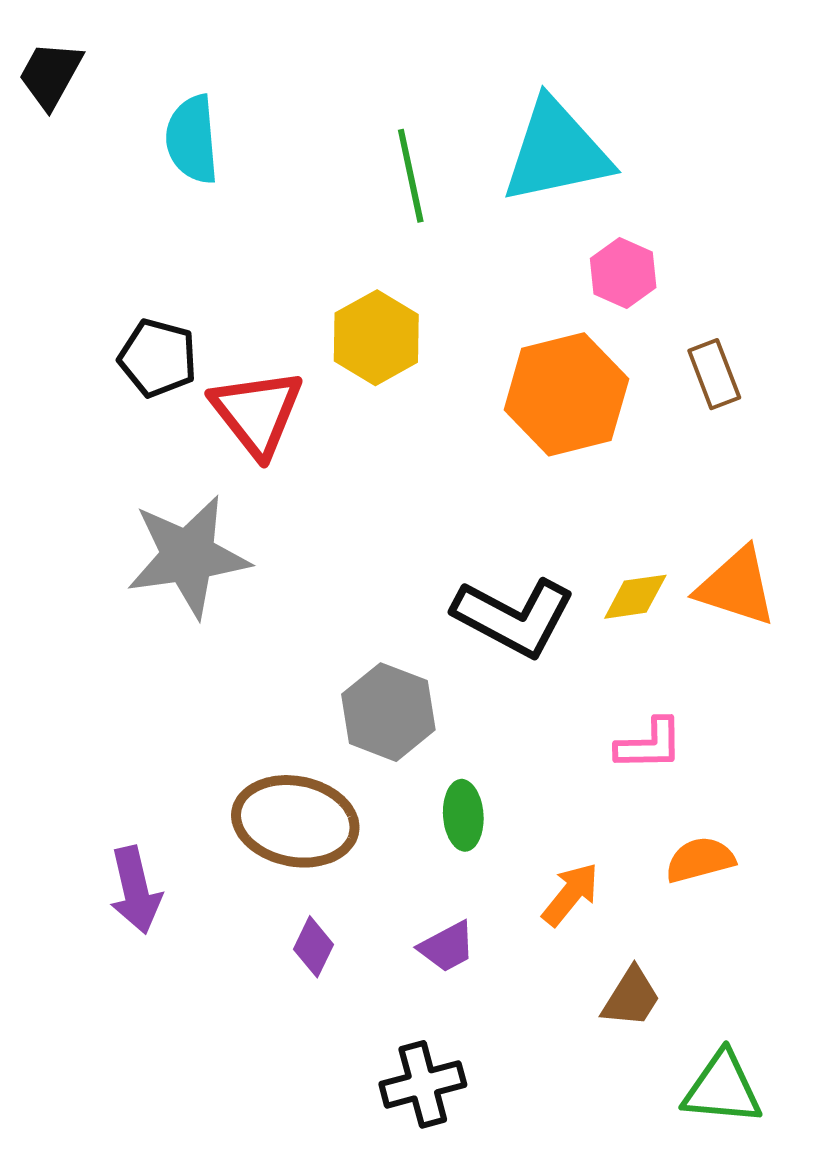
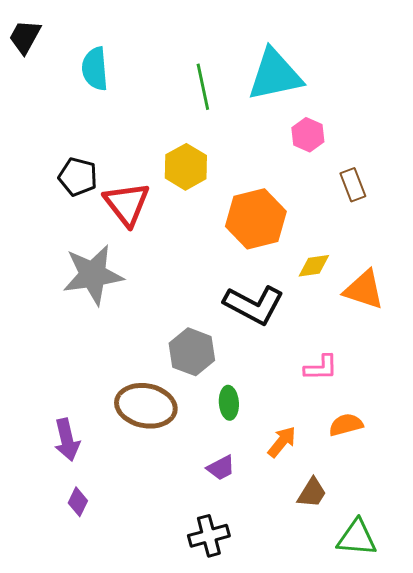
orange hexagon: (566, 394) -> (256, 219), moved
yellow diamond: (635, 597) -> (314, 266), moved
purple diamond: (314, 947) -> (78, 502), moved

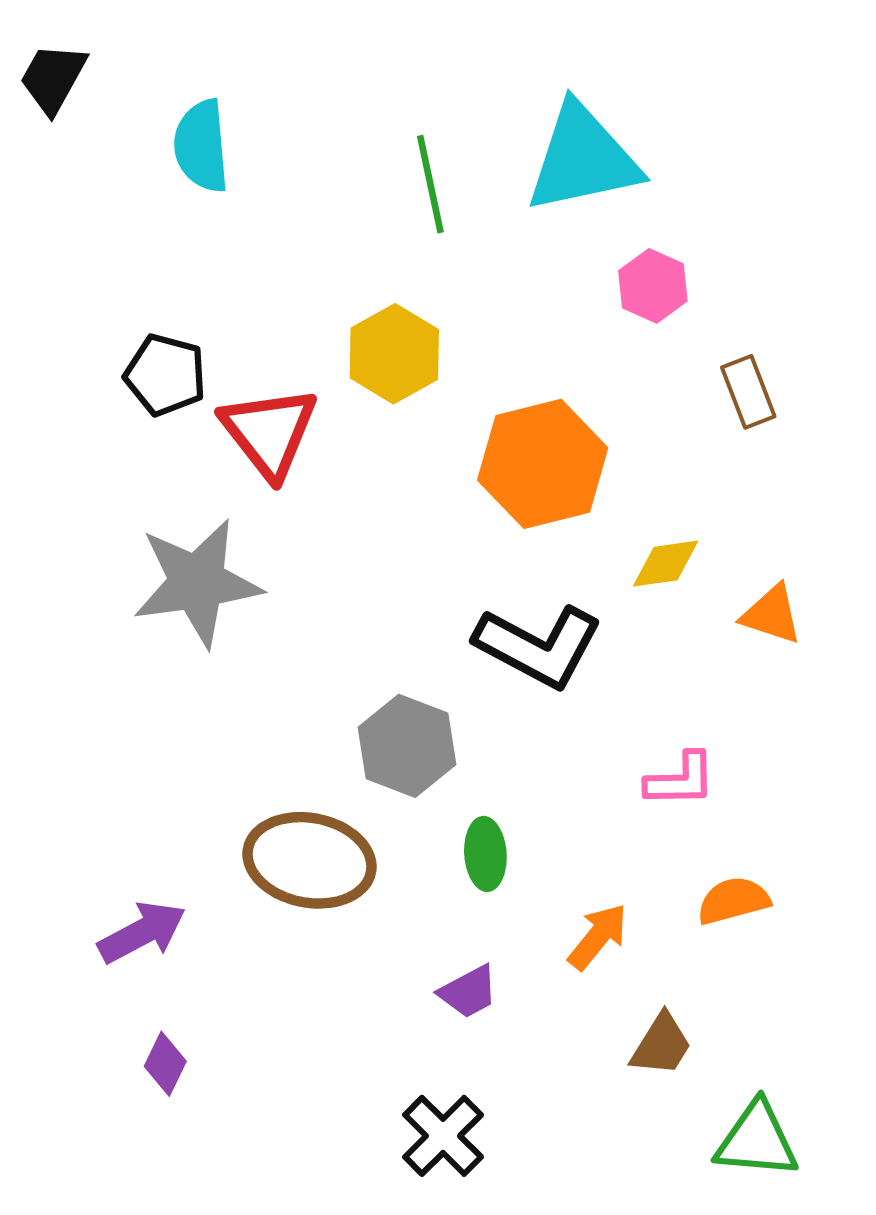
orange triangle: (364, 290) -> (772, 614), size x0.7
purple arrow: (67, 440) -> (142, 932), turned -105
black cross: (209, 536) -> (443, 1136), turned -30

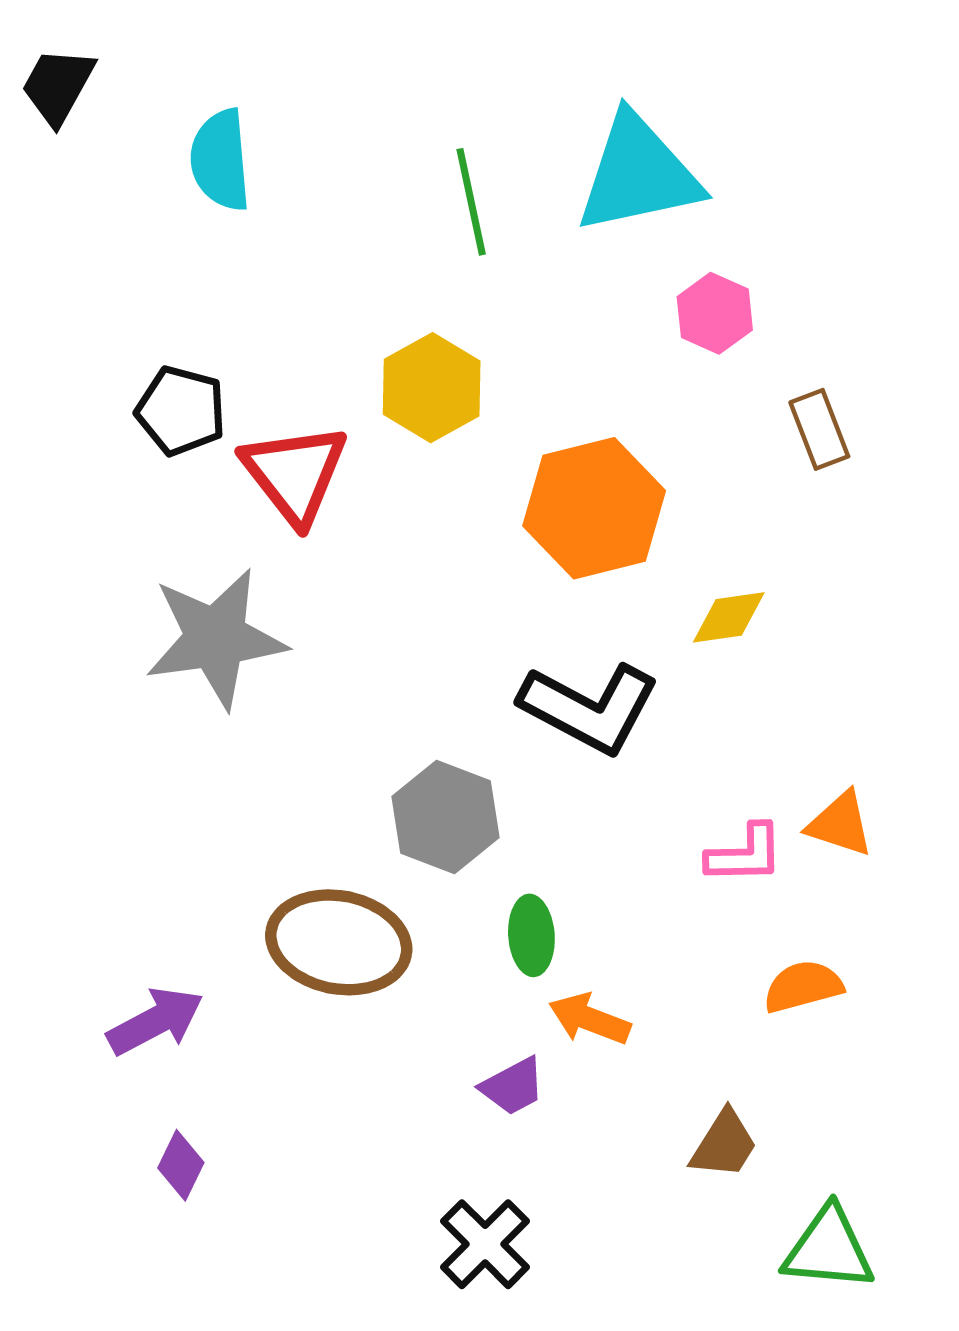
orange triangle: (772, 614) -> (840, 824), moved
orange arrow: (598, 937) -> (589, 1019), moved, turned -108

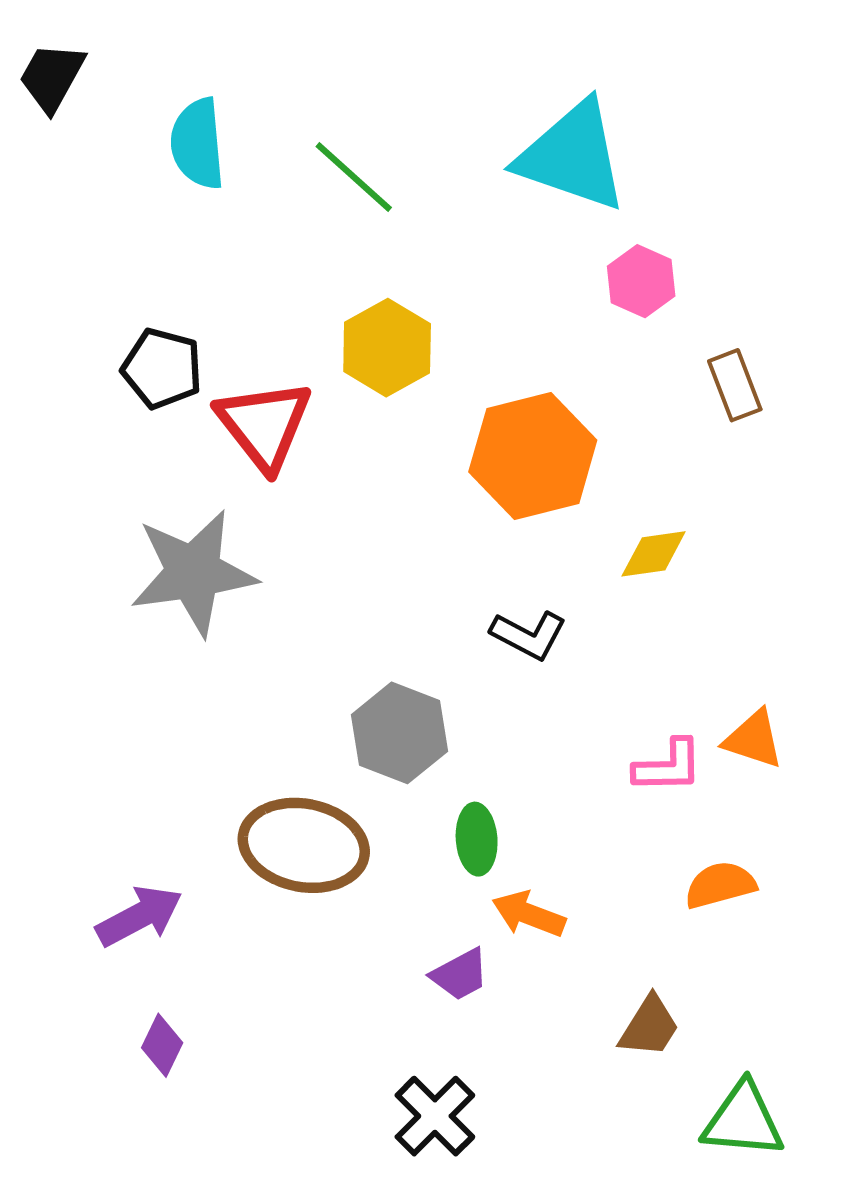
cyan triangle: (638, 174) -> (572, 156), turned 31
green line: (471, 202) -> (354, 177), moved, turned -36
black L-shape: (589, 708) -> (529, 635), size x0.6

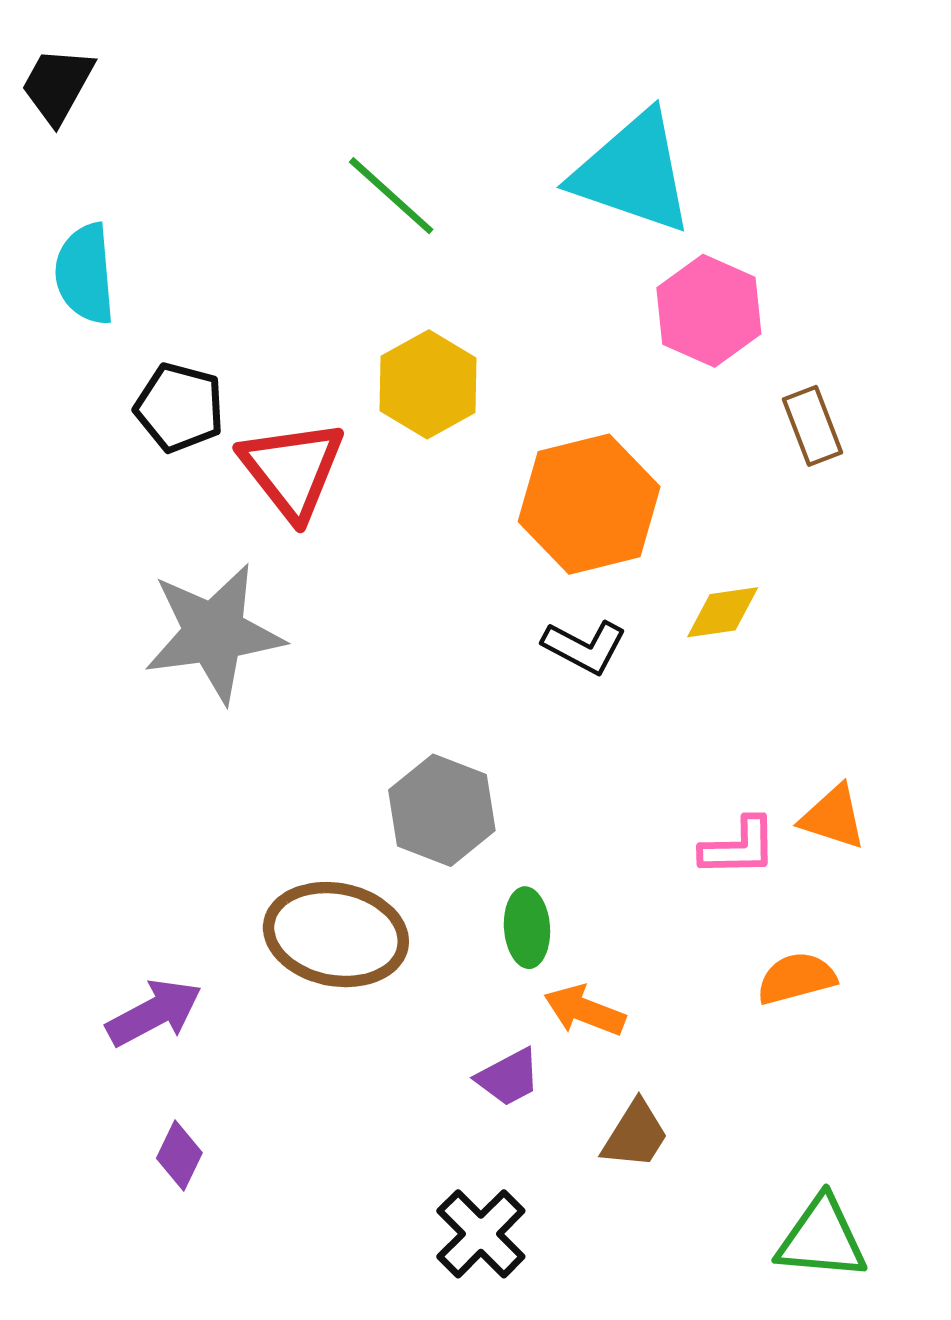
cyan semicircle: (198, 144) -> (85, 274), moved
pink hexagon: (641, 281) -> (709, 311), size x1.4
black L-shape: (529, 635) -> (585, 647), moved
brown trapezoid: (649, 1027) -> (635, 1135), moved

